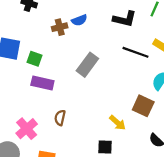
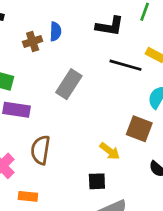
blue semicircle: (79, 20) -> (55, 31), turned -63
brown semicircle: (60, 118) -> (40, 150), size x1.5

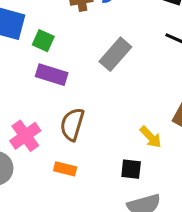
orange rectangle: (28, 196) -> (65, 169), moved

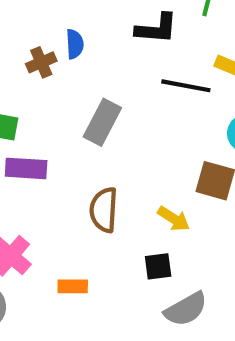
brown semicircle: (72, 124) -> (104, 210), moved

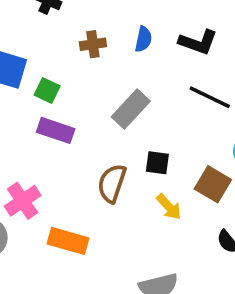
blue semicircle: (75, 44) -> (143, 39), moved
black square: (158, 266) -> (157, 163), moved
orange rectangle: (73, 286) -> (68, 241), size x1.5

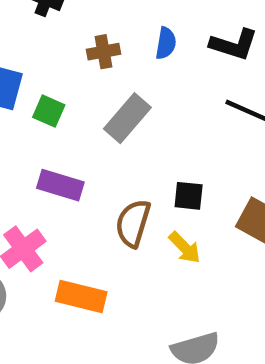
gray rectangle: (131, 109) -> (127, 118), moved
purple rectangle: (56, 130) -> (60, 185), moved
yellow arrow: (169, 207) -> (185, 248), moved

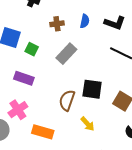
purple rectangle: (60, 185) -> (24, 78), moved
black square: (189, 196) -> (92, 89), size x1.5
yellow arrow: (185, 248) -> (88, 124), moved

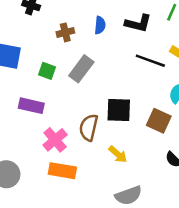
green square: (32, 49) -> (47, 71), moved
pink cross: (18, 110) -> (55, 140), moved

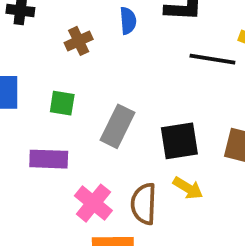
gray rectangle: (81, 69) -> (118, 126), moved
brown semicircle: (89, 128) -> (144, 204), moved
yellow arrow: (118, 154) -> (188, 188), moved

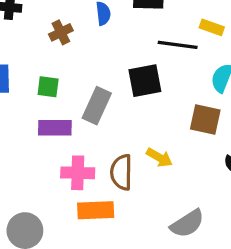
black square: (179, 141) -> (145, 81), moved
purple rectangle: (49, 159) -> (55, 128), moved
pink cross: (93, 203) -> (78, 173), turned -36

